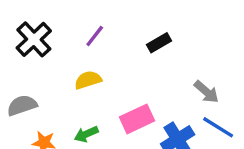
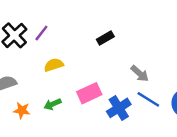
purple line: (95, 36) -> (41, 33), moved

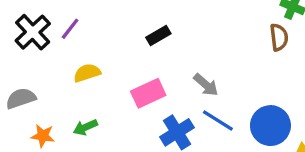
pink rectangle: (89, 93) -> (148, 93), moved

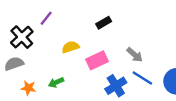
black cross: (33, 32) -> (22, 37), moved
yellow semicircle: (87, 73) -> (70, 47), moved

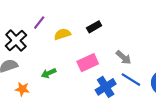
yellow semicircle: (70, 47) -> (62, 34), moved
green arrow: (56, 82) -> (49, 73), moved

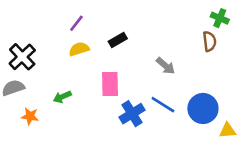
purple line: (39, 23) -> (76, 23), moved
gray arrow: (124, 57) -> (166, 66), moved
pink rectangle: (88, 63) -> (110, 84), turned -66

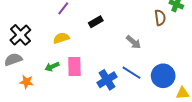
brown semicircle: (209, 41) -> (160, 18), moved
yellow semicircle: (79, 49) -> (61, 38), moved
pink rectangle: (110, 84) -> (74, 67), moved

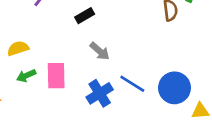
yellow semicircle: (61, 38) -> (18, 48), moved
gray arrow: (134, 42) -> (100, 51), moved

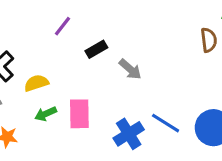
black rectangle: (85, 16) -> (96, 49), moved
gray arrow: (100, 51) -> (130, 69), moved

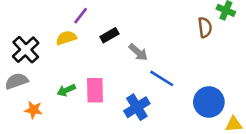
yellow semicircle: (36, 83) -> (66, 38), moved
blue line: (166, 123) -> (162, 78), moved

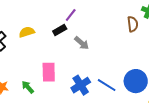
purple line: (81, 16) -> (71, 15), moved
blue line: (162, 78) -> (107, 85), moved
green arrow: (66, 90) -> (28, 87), moved, turned 72

